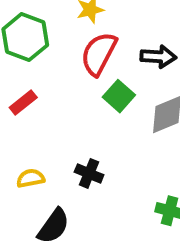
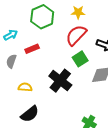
black cross: (89, 173) -> (60, 81), moved, size x1.6

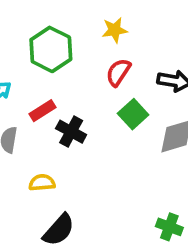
red semicircle: (76, 35) -> (118, 72), size x0.7
black cross: (60, 81) -> (71, 132), moved, size x0.7

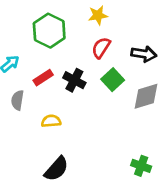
black cross: (71, 132) -> (74, 80), moved
yellow semicircle: (42, 183) -> (51, 121), moved

